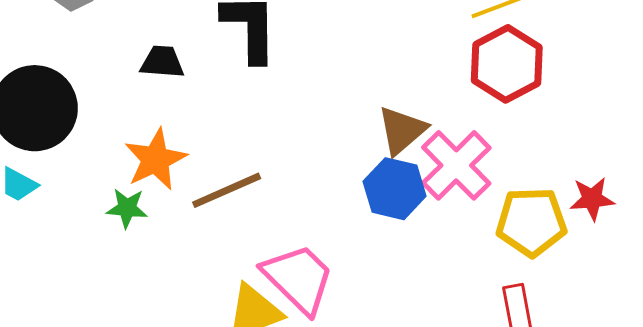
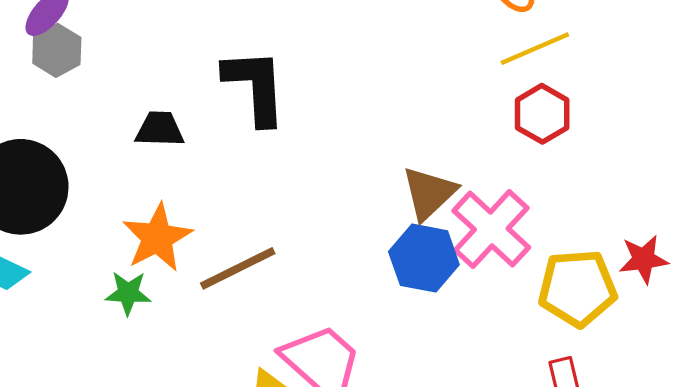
red hexagon: (507, 64) -> (542, 114), size x0.7

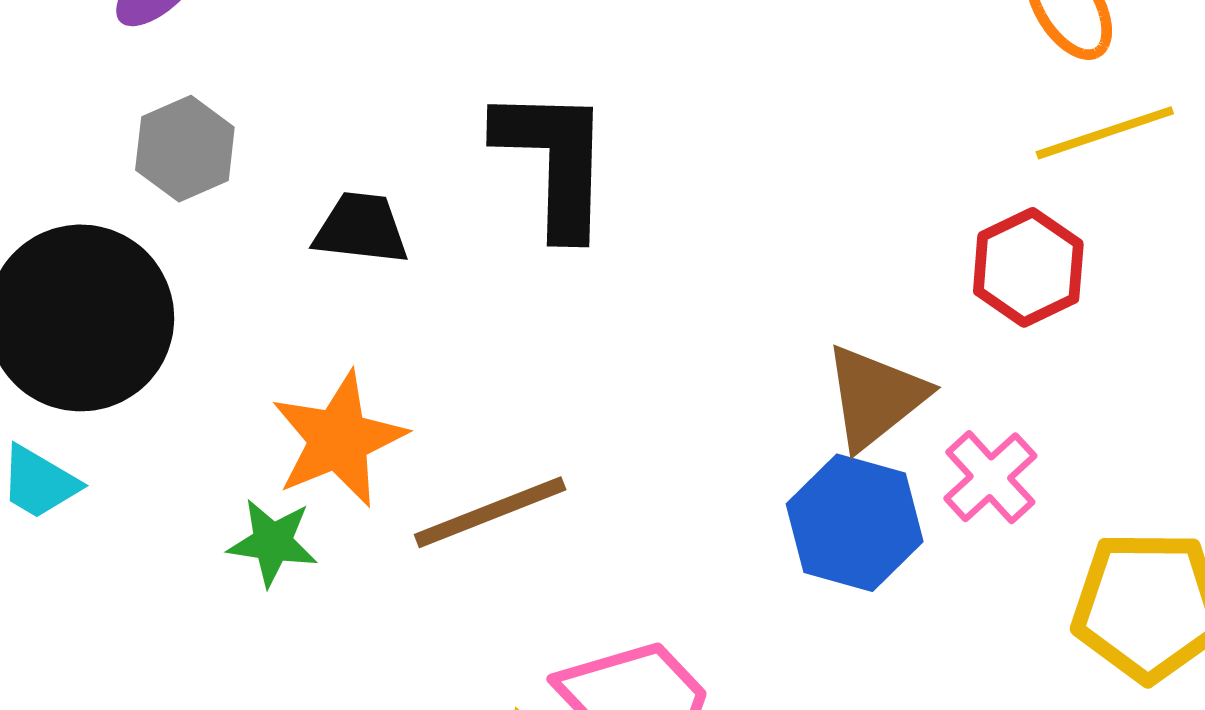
gray hexagon: (57, 50) -> (185, 149), moved
red hexagon: (542, 114) -> (1028, 267), moved
pink cross: (491, 229) -> (990, 477), size x0.6

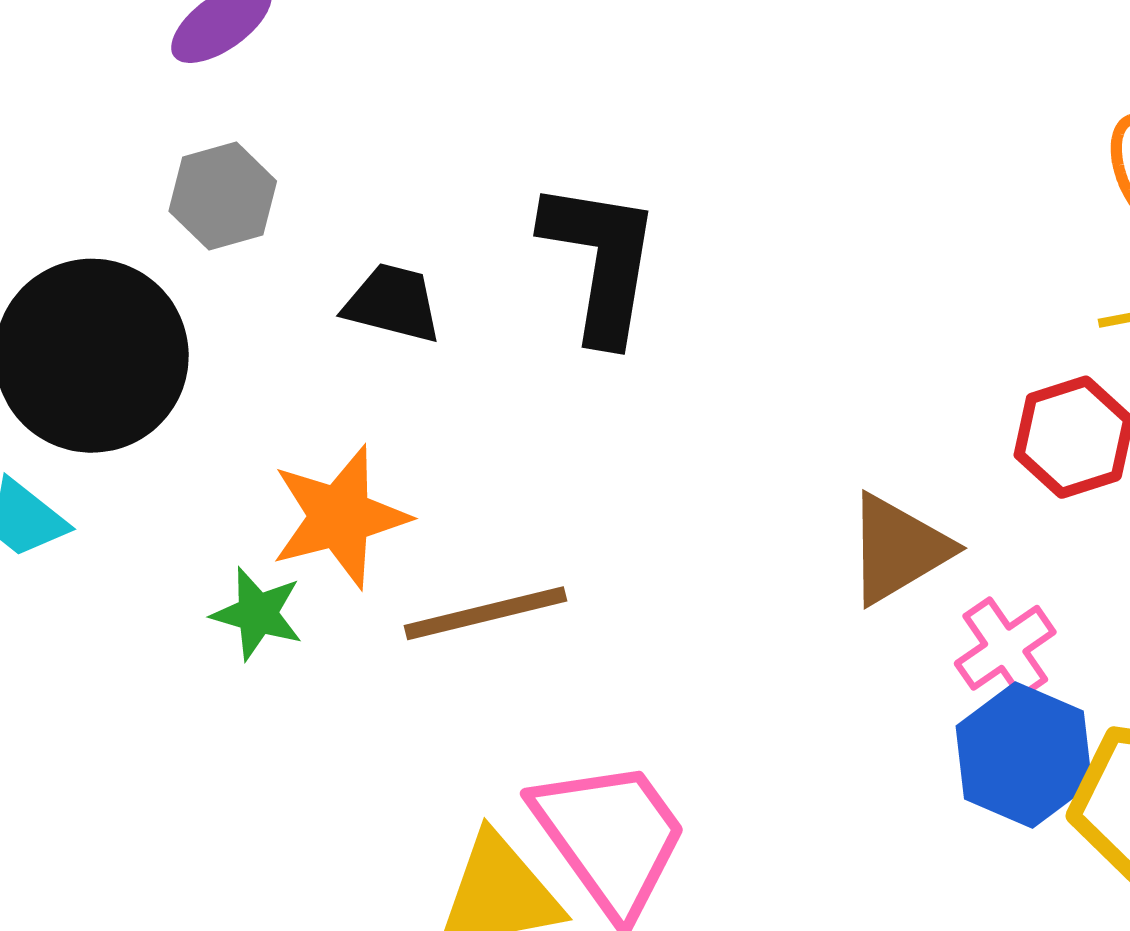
blue hexagon: (855, 523) -> (1024, 755), moved

